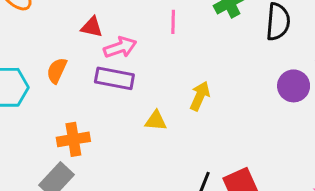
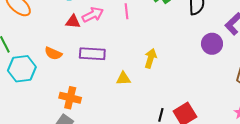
pink arrow: (120, 47) -> (93, 15), moved
orange semicircle: (57, 71) -> (53, 53), turned -84
orange cross: (73, 139) -> (70, 98), turned 30

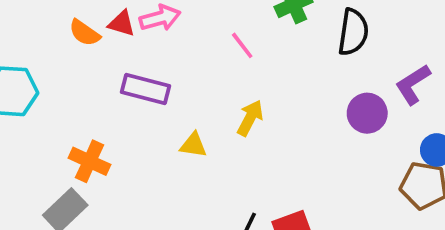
pink line: (127, 11) -> (242, 45), moved, turned -42
orange semicircle: (53, 53) -> (85, 33), moved

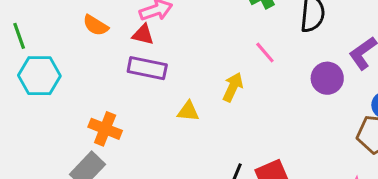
red triangle: (122, 23) -> (143, 34), moved
pink line: (242, 45) -> (265, 52), moved

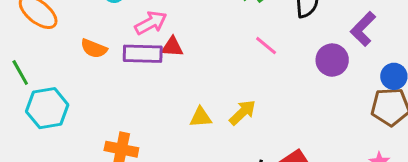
red triangle: (143, 34) -> (172, 47), moved
purple rectangle: (147, 68) -> (143, 54), moved
yellow arrow: (233, 87) -> (243, 112), moved, turned 32

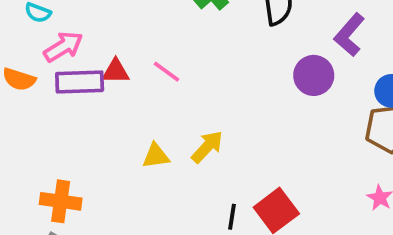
pink arrow: (151, 23) -> (63, 47), moved
pink line: (266, 46) -> (167, 72), moved

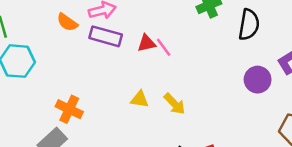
red triangle: (116, 71) -> (146, 43), moved, turned -30
yellow arrow: (207, 147) -> (175, 104), turned 75

